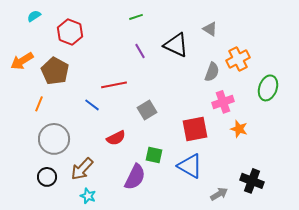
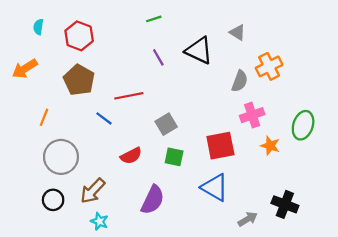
cyan semicircle: (34, 16) -> (38, 27), moved, turned -48
brown pentagon: (55, 71) -> (79, 80), moved
green ellipse: (268, 88) -> (303, 125), moved
green square: (154, 155) -> (174, 157), moved

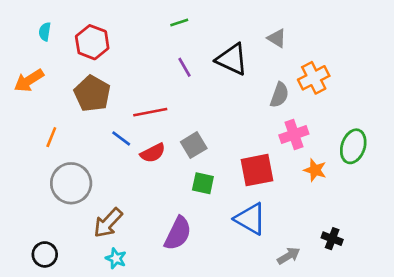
red semicircle: (131, 156) -> (153, 153), moved
black circle: (53, 200) -> (45, 254), moved
black cross: (285, 204) -> (332, 239), size x0.7

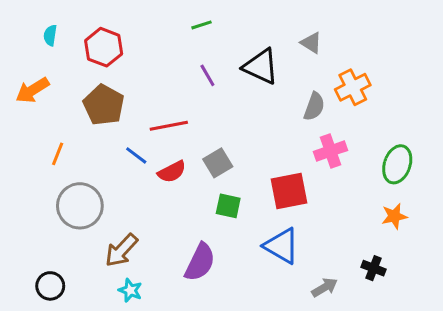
orange star: (315, 170) -> (394, 216), moved, turned -30

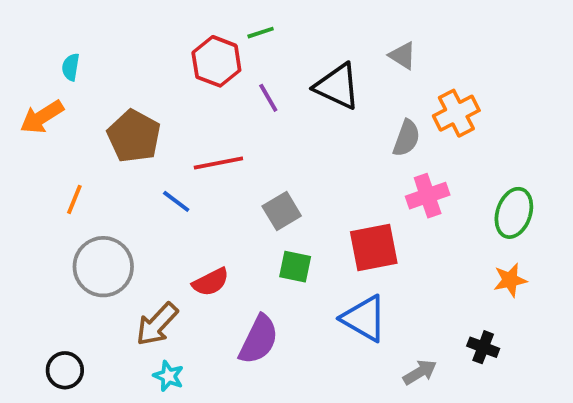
cyan semicircle: (50, 35) -> (71, 67), moved
red hexagon: (104, 47) -> (216, 61), moved
red semicircle: (172, 172) -> (211, 282), moved

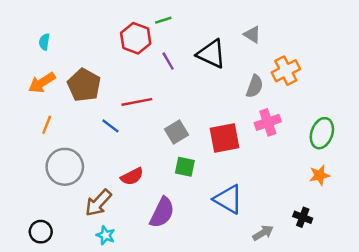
orange arrow: (42, 117) -> (42, 83), moved
red square: (374, 247) -> (225, 138), moved

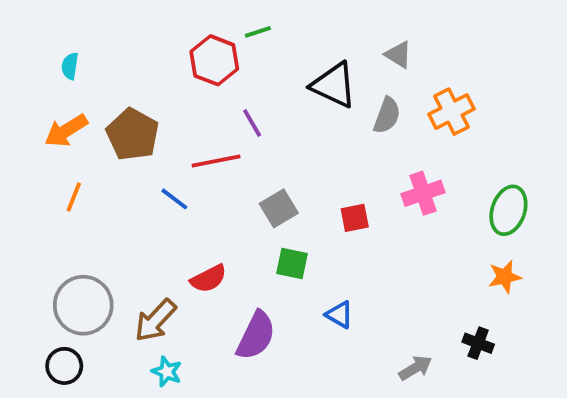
purple line: (168, 61) -> (252, 123), moved
gray semicircle: (255, 86) -> (387, 115), moved
red square: (225, 138) -> (355, 218), size x0.6
gray circle: (65, 167) -> (83, 305), moved
blue triangle: (228, 199) -> (339, 315), moved, size x0.6

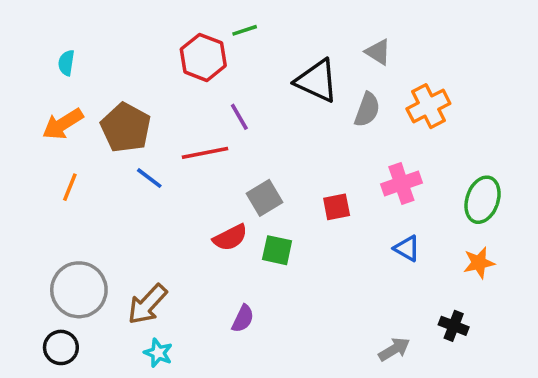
blue line: (174, 199) -> (149, 178), moved
red semicircle: (209, 279) -> (230, 238), moved
blue triangle: (339, 315) -> (407, 248), moved
purple semicircle: (256, 336) -> (243, 319), size x0.6

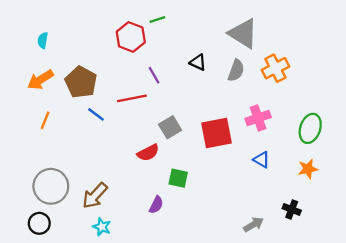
gray triangle: (378, 52) -> (243, 33), size x1.8
black triangle: (317, 81) -> (198, 62), moved, size x0.6
red square: (337, 207) -> (216, 133), size x1.8
green square: (277, 250) -> (178, 178), moved

